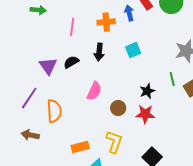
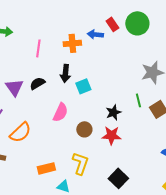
blue arrow: (129, 13) -> (95, 34), turned -70
cyan square: (133, 50) -> (83, 86), moved
orange semicircle: (54, 111) -> (20, 132), turned 50

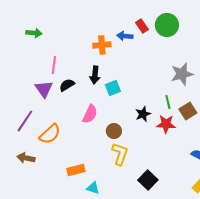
pink line: (38, 48) -> (54, 65), moved
red star: (111, 135) -> (166, 124), moved
yellow L-shape: (80, 163) -> (120, 154), moved

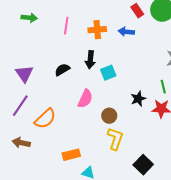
blue arrow: (125, 36) -> (126, 32), moved
pink line: (54, 65) -> (66, 26), moved
purple triangle: (44, 89) -> (24, 74), moved

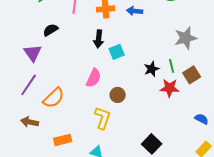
black semicircle: (62, 70) -> (51, 30), moved
black star: (138, 99) -> (152, 69), moved
yellow L-shape: (115, 139) -> (103, 118), moved
orange rectangle: (71, 155) -> (63, 140), moved

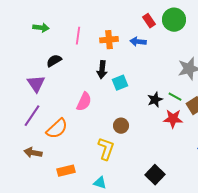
green line: (172, 66) -> (175, 97), turned -48
pink semicircle: (94, 78) -> (84, 102), moved

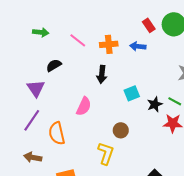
pink line: (78, 36) -> (78, 40), turned -60
cyan square: (120, 83) -> (132, 93), moved
orange semicircle: (57, 129) -> (57, 133), turned 120

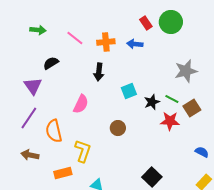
yellow L-shape: (106, 153) -> (83, 151), moved

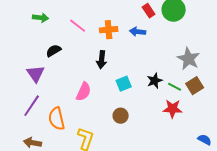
gray star: (186, 71) -> (189, 59), turned -30
cyan square: (129, 91) -> (124, 84), moved
black star: (152, 102) -> (155, 81), moved
brown square: (192, 108) -> (195, 86), moved

